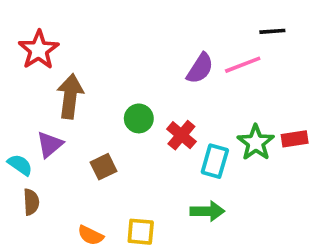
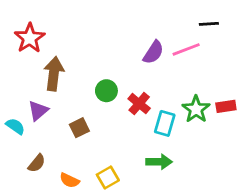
brown semicircle: (31, 202) -> (37, 163), moved, turned 42
yellow square: (141, 232) -> (108, 177), turned -35

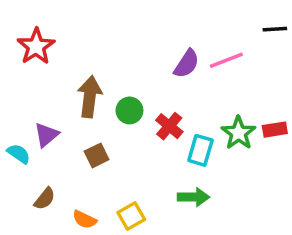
black line: (209, 24) -> (275, 29), moved
brown arrow: (54, 74) -> (90, 97), moved

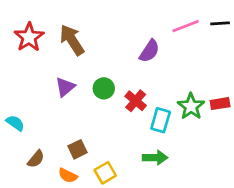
pink line: (226, 60) -> (185, 26), moved
brown arrow: (90, 97) -> (72, 40), moved, turned -40
purple triangle: (46, 135) -> (65, 87), moved
brown square: (97, 155) -> (77, 149), moved

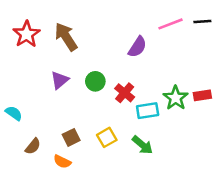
cyan rectangle: (161, 120) -> (148, 111), turned 65
green arrow: (155, 158) -> (142, 145), turned 40
yellow square: (105, 173) -> (107, 137), moved

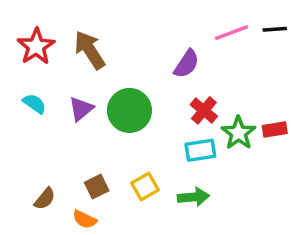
green circle: (95, 81) -> (129, 110), size x1.6
red cross: (125, 93) -> (204, 110), moved
cyan semicircle: (14, 113) -> (34, 104), moved
green arrow: (142, 145) -> (193, 197), turned -45

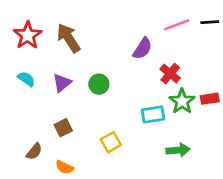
green circle: (129, 110) -> (99, 84), size x0.6
red cross: (204, 110) -> (170, 74), moved
brown square: (97, 187) -> (63, 128), moved
green arrow: (193, 197) -> (178, 150), moved

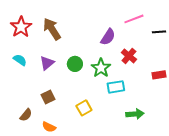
black line: (210, 22) -> (159, 32), moved
green star: (182, 101) -> (101, 68), moved

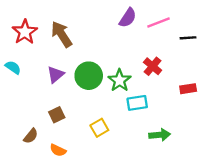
purple semicircle: (108, 37) -> (128, 18), moved
cyan semicircle: (20, 60) -> (13, 67), moved
green circle: (75, 64) -> (89, 76), size x1.5

